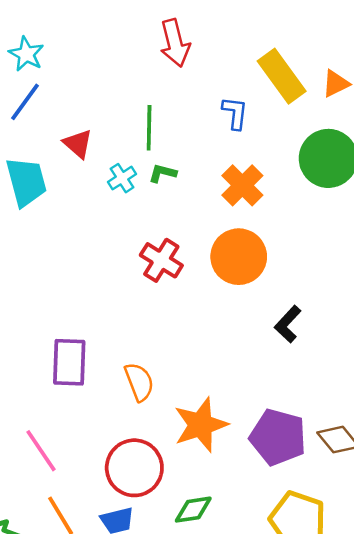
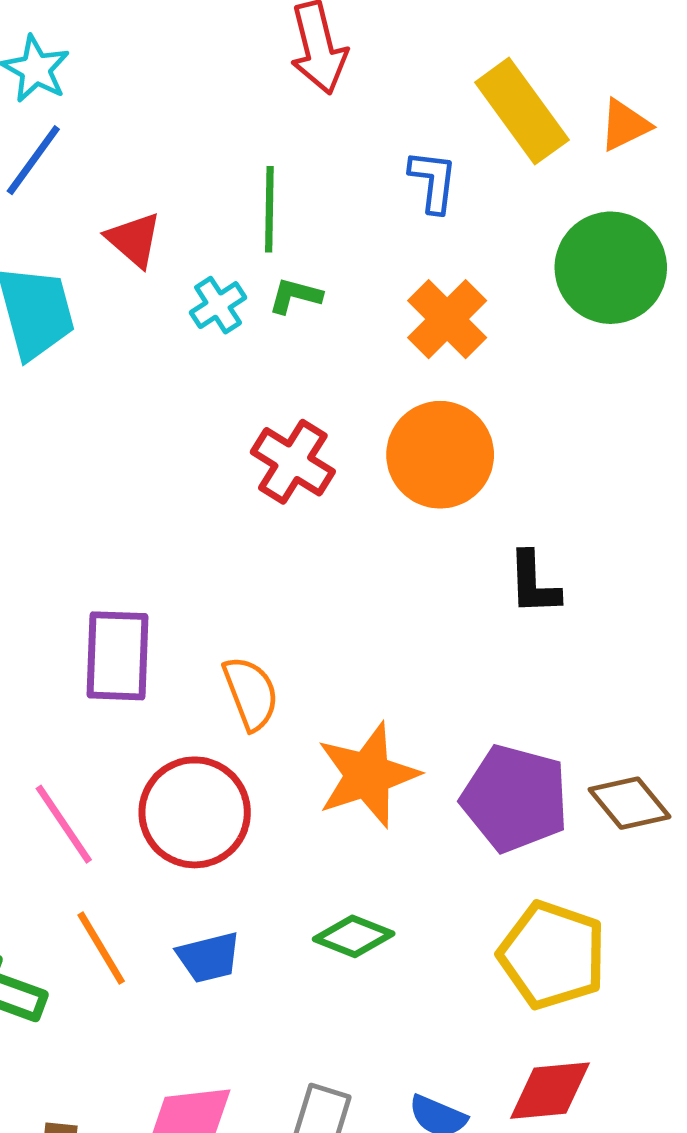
black L-shape: (288, 324) -> (534, 583), turned -45
red circle: (134, 468) -> (195, 812), moved
green diamond: (193, 510) -> (354, 936), turned 30

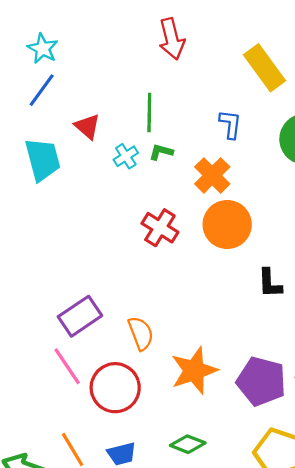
blue L-shape: (433, 181) -> (230, 124), moved
orange cross: (447, 319) -> (212, 175), moved
purple rectangle: (117, 656) -> (80, 316), turned 54
pink line: (64, 824) -> (67, 366), moved

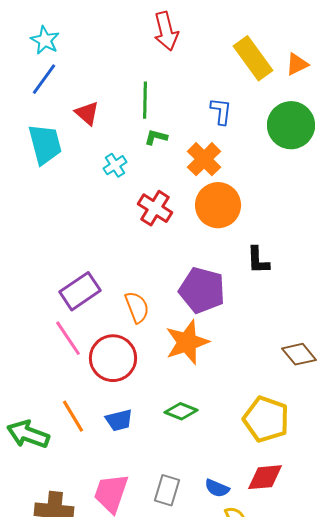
cyan cross: (126, 156) -> (115, 165), moved
purple pentagon: (261, 381) -> (202, 290), moved

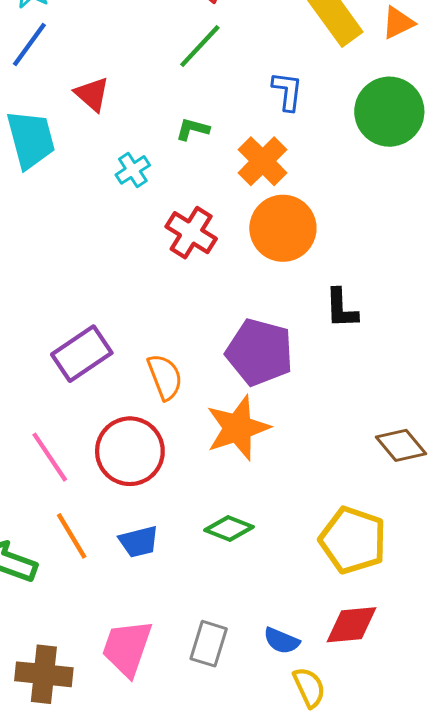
green line: (145, 100) -> (200, 46), moved, turned 42
pink line: (68, 338) -> (50, 457), moved

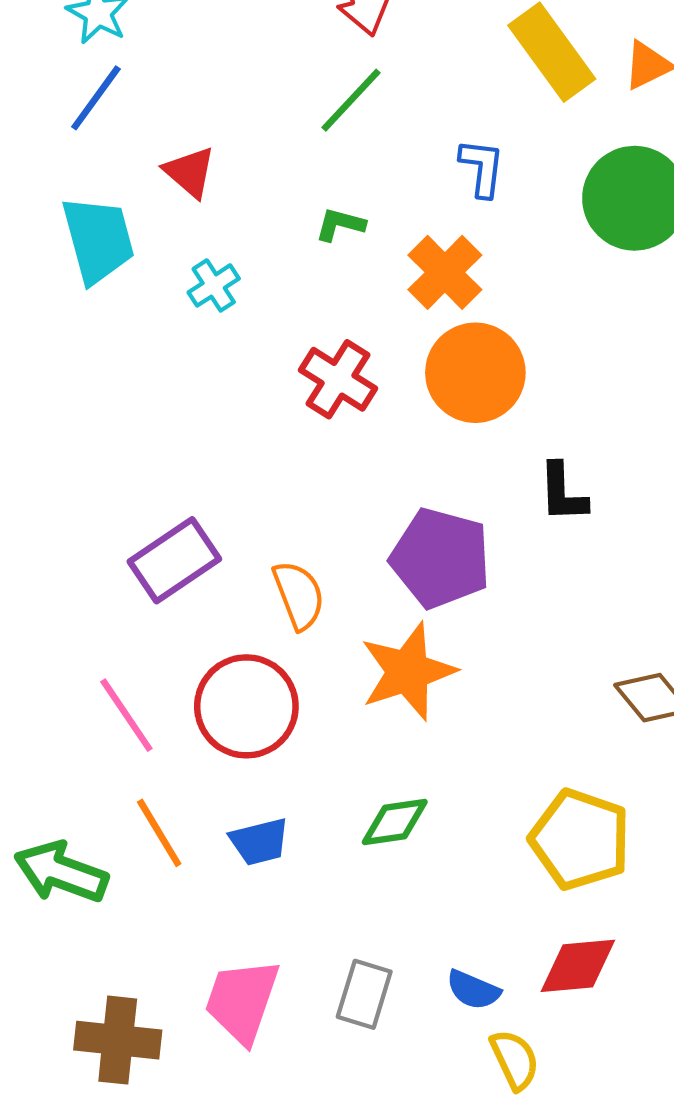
cyan cross: (133, 170) -> (214, 285), moved
green diamond: (229, 529) -> (395, 822), turned -30

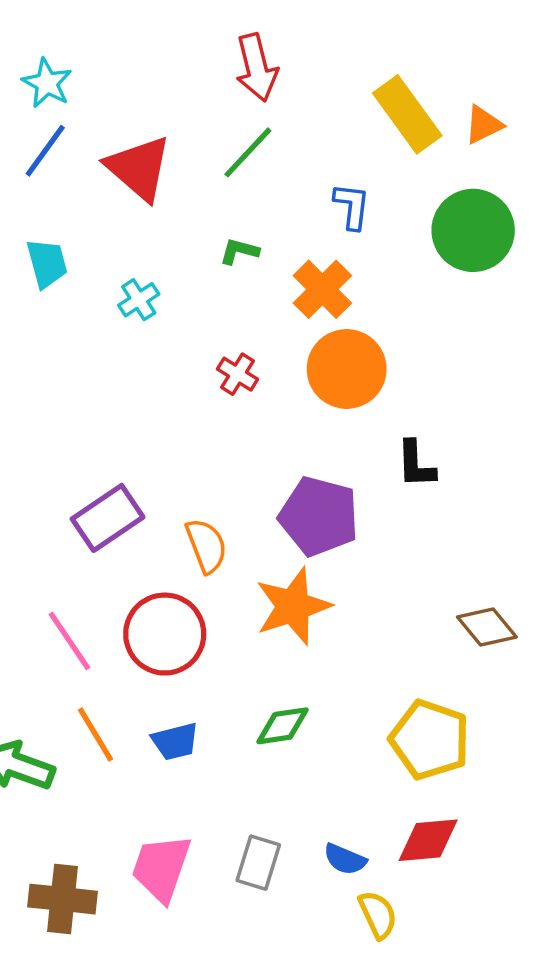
red triangle: (190, 172) -> (139, 168), moved, size x1.6
cyan trapezoid: (98, 240) -> (47, 263), size x0.7
red cross: (338, 379) -> (237, 374), size x0.7

